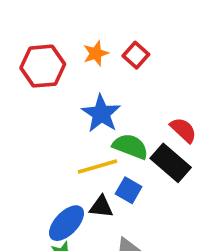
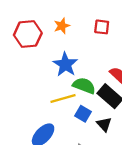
red square: (136, 55) -> (102, 27), moved, turned -35
black triangle: (101, 207) -> (104, 124), moved, turned 42

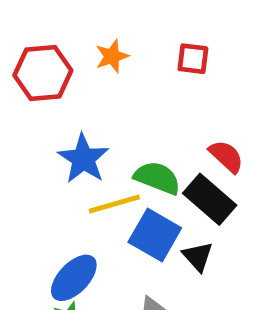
blue star: (65, 65) -> (83, 159), moved
blue square: (83, 114) -> (155, 235), size x1.5

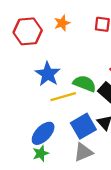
blue square: (155, 235) -> (83, 126), moved, turned 30

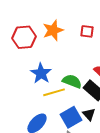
orange star: (62, 23) -> (53, 30), size x1.5

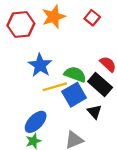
red square: (87, 31) -> (92, 18), turned 32
blue square: (71, 117) -> (74, 95), moved

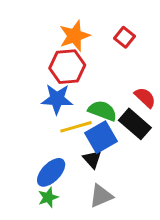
red hexagon: (21, 25) -> (67, 67), moved
blue star: (40, 65) -> (57, 99), turned -30
black triangle: (94, 112) -> (92, 159), moved

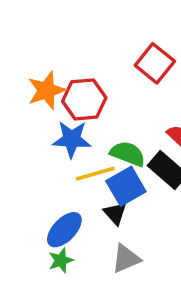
orange star: (75, 36) -> (46, 90), moved
red square: (125, 37) -> (155, 63), size x1.5

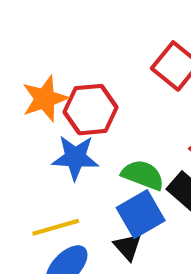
yellow line: (95, 174) -> (56, 227), moved

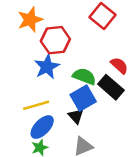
orange star: (45, 99) -> (30, 20), moved
blue star: (75, 158) -> (47, 67), turned -30

